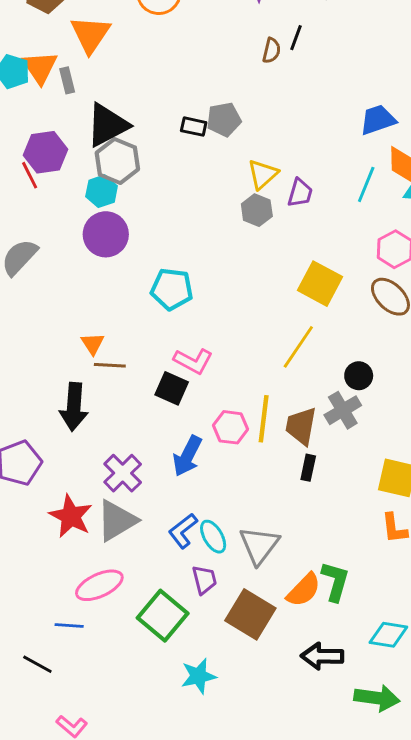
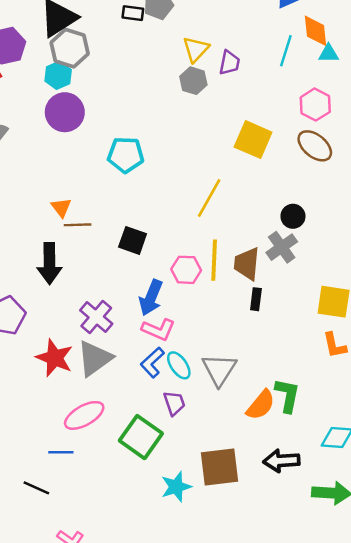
yellow line: (298, 347) -> (209, 198), moved
pink L-shape: (193, 361) -> (158, 330), moved
brown square: (250, 614) -> (219, 467), moved, turned -33

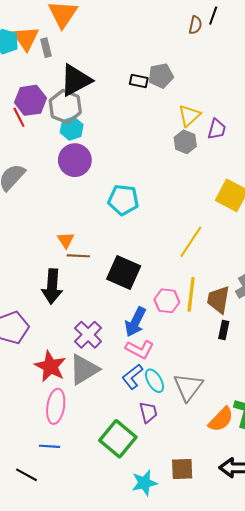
gray hexagon: (70, 48) -> (65, 107), moved
black square: (133, 240) -> (124, 273), size x1.4
pink ellipse: (84, 415) -> (56, 406), moved, turned -56
brown square: (219, 467) -> (182, 469), size x0.7

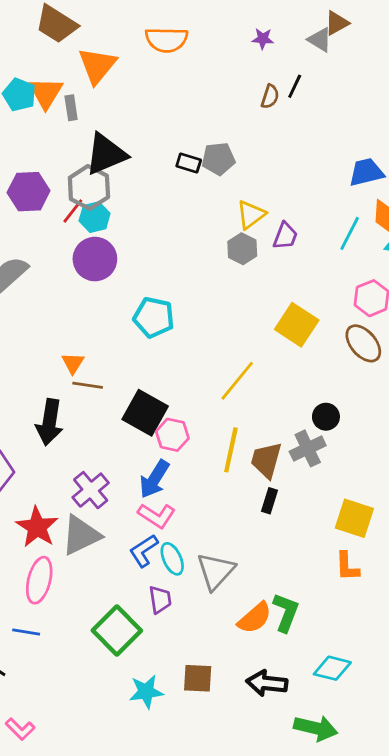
purple hexagon: (30, 100) -> (29, 192), moved
red line: (19, 117) -> (73, 211), moved, turned 60
pink hexagon: (167, 301) -> (172, 435), moved

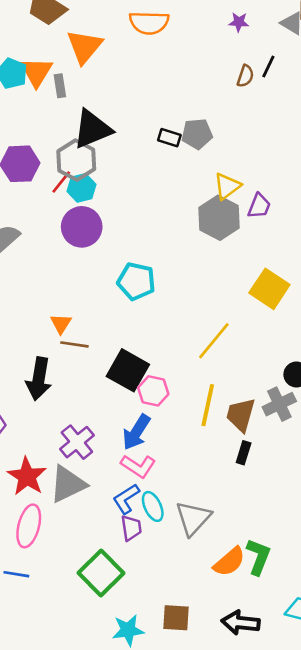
gray hexagon: (242, 249) -> (219, 218), size x1.5
purple trapezoid: (160, 600) -> (131, 528), moved

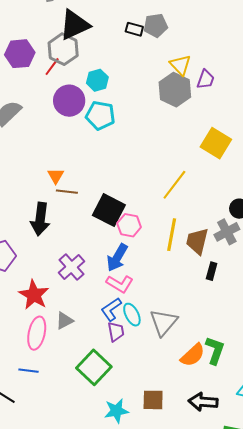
yellow triangle: (227, 186) -> (180, 65), turned -35
cyan hexagon: (81, 188) -> (97, 80), moved
cyan pentagon: (136, 281) -> (100, 115), moved
black rectangle: (244, 453) -> (212, 271), moved
gray triangle: (68, 484) -> (64, 321), moved, size x0.6

